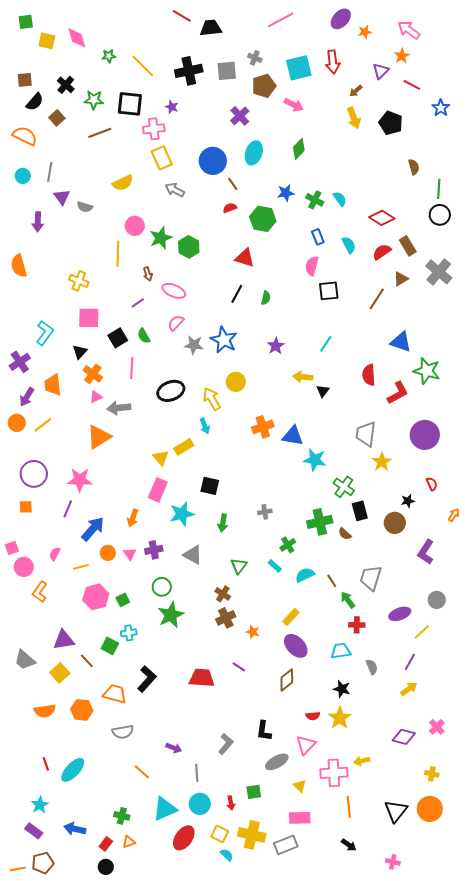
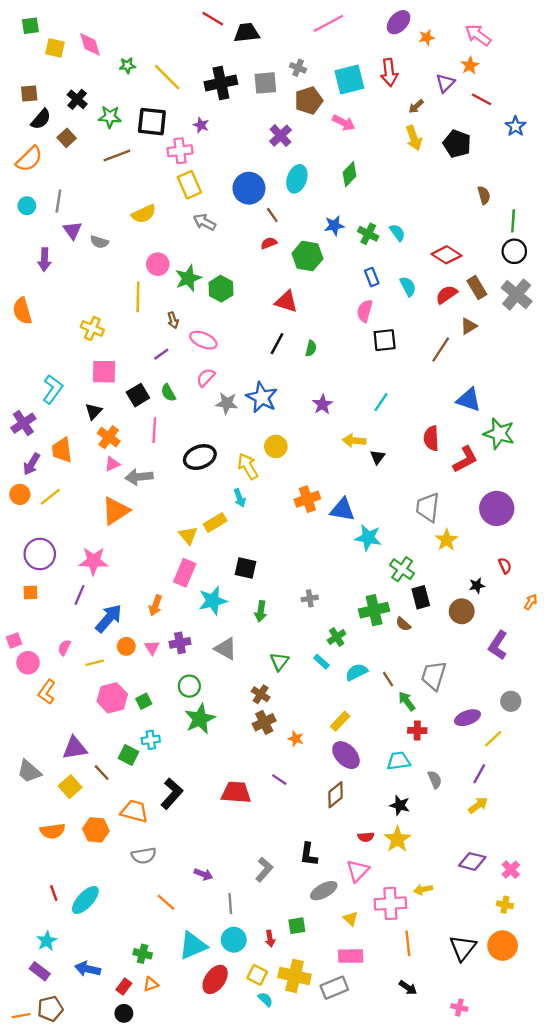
orange semicircle: (25, 136) -> (29, 159), turned 110
gray cross: (439, 272) -> (517, 295), moved
pink cross: (437, 727) -> (511, 870), moved

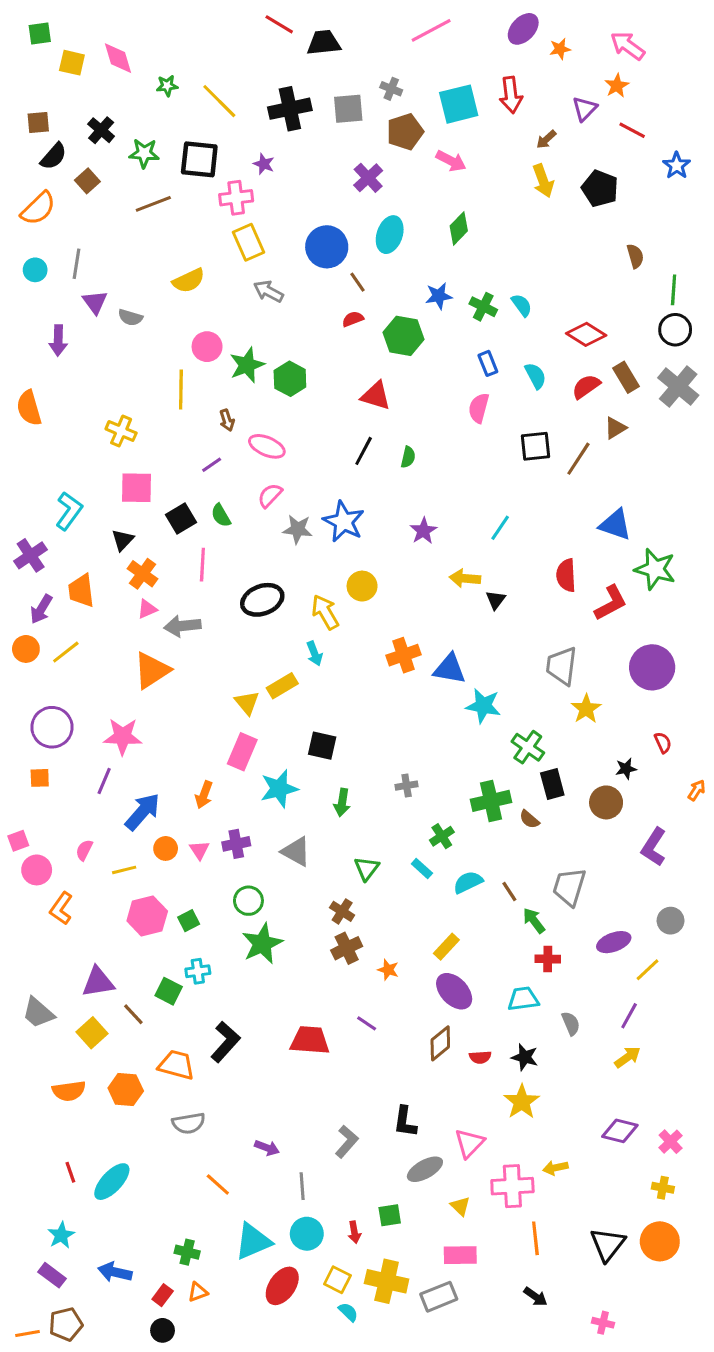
black square: (385, 340) -> (535, 446), moved
red semicircle: (366, 837) -> (480, 1057), moved

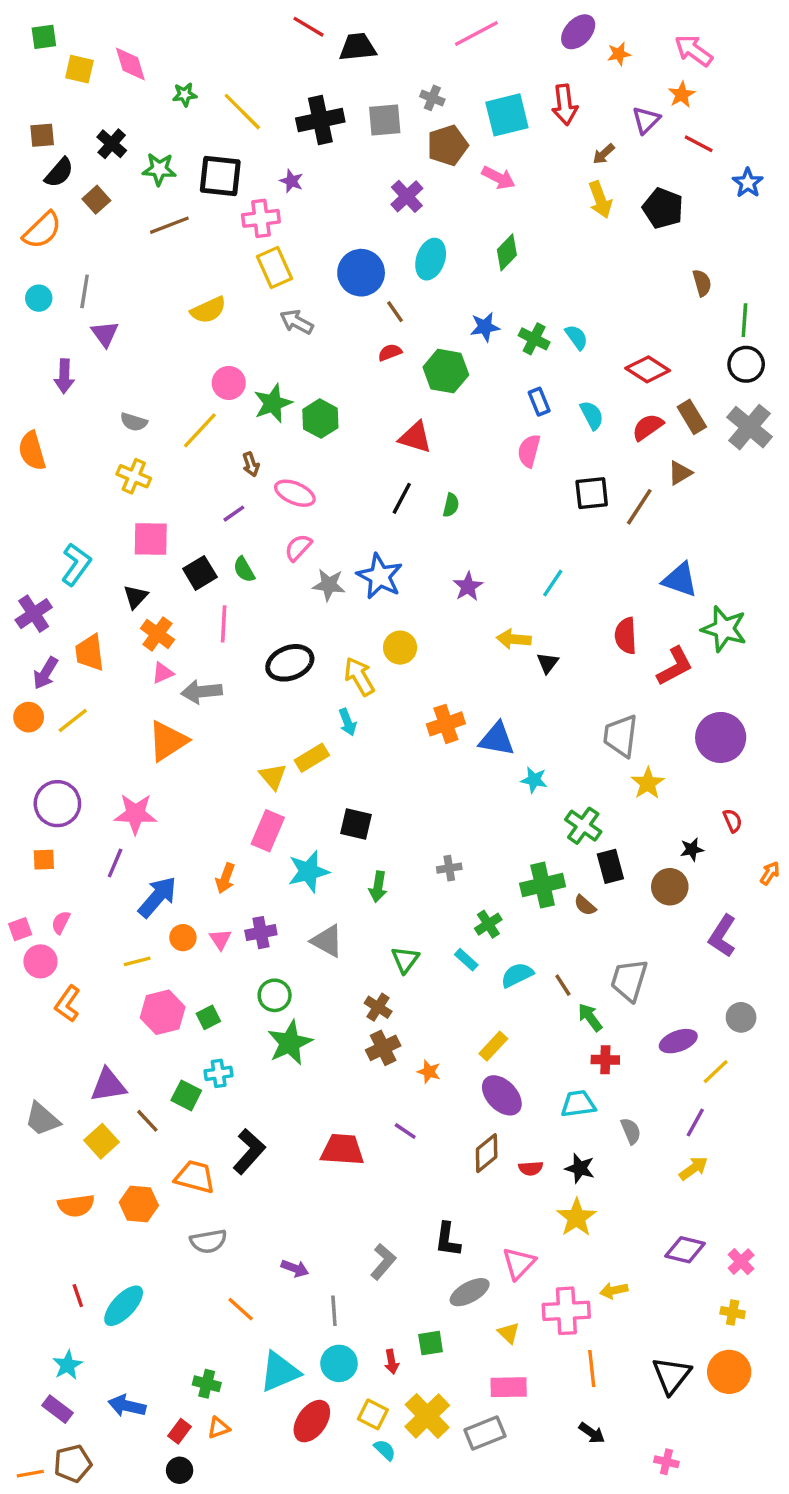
gray semicircle: (130, 317) -> (134, 422), moved
yellow line: (181, 390) -> (200, 430), turned 42
cyan star: (483, 706) -> (534, 780), size x0.7
pink semicircle: (84, 850) -> (61, 922), moved
yellow cross: (387, 1281) -> (427, 1416), turned 33

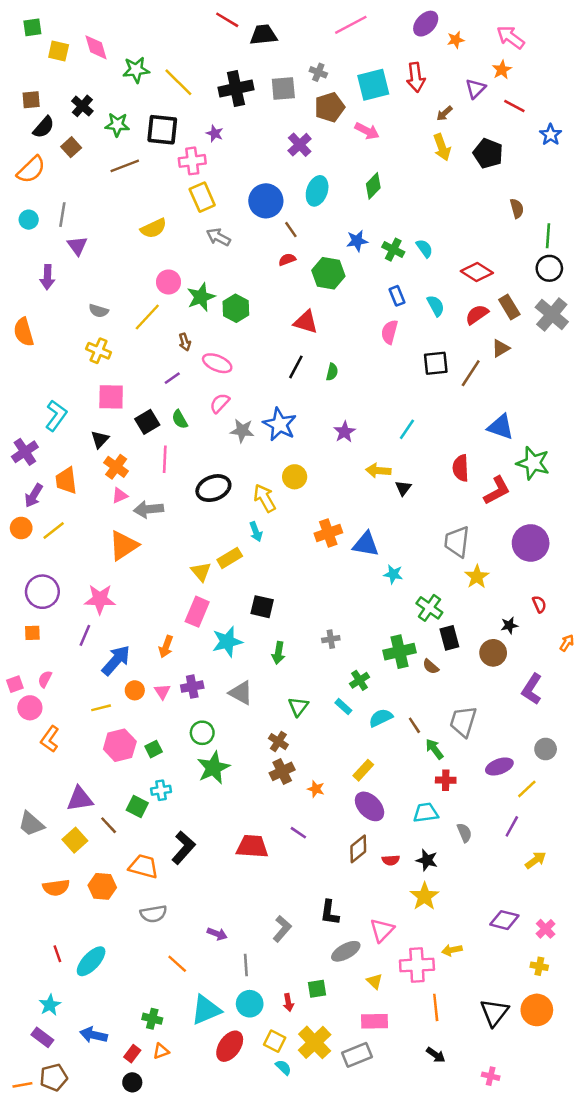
green star: (185, 95) -> (136, 70), size x1.5
yellow arrow: (694, 1168) -> (536, 860), moved

